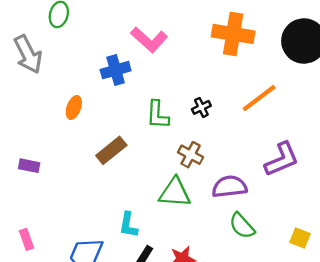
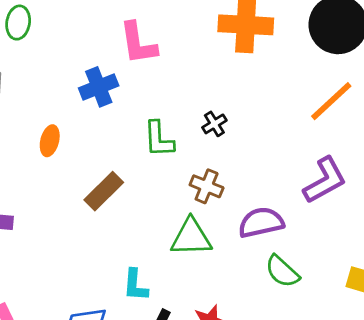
pink L-shape: (149, 40) -> (138, 43), turned 45
orange line: (259, 98) -> (331, 101), moved

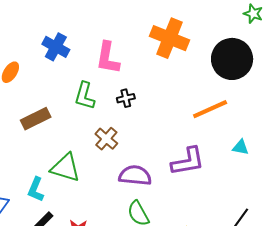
pink L-shape: (138, 43) -> (108, 58), moved
blue cross: (99, 87) -> (56, 47), turned 32
green triangle: (191, 237) -> (65, 168), moved

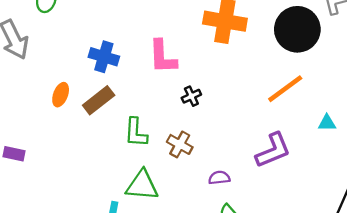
green L-shape: (85, 96) -> (136, 133), moved
brown rectangle: (36, 119) -> (99, 100), moved
purple semicircle: (135, 175) -> (219, 178), size x0.6

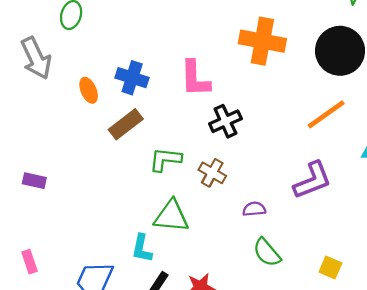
orange ellipse: (61, 95) -> (89, 90), moved, turned -45
black cross: (191, 96) -> (225, 121), size x1.5
green L-shape: (136, 133) -> (165, 159), turned 92

